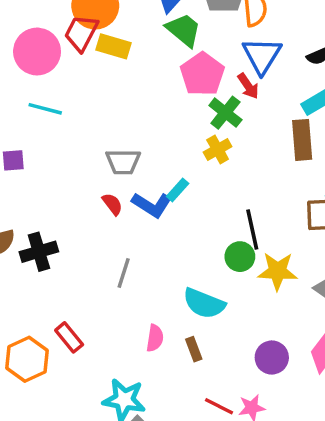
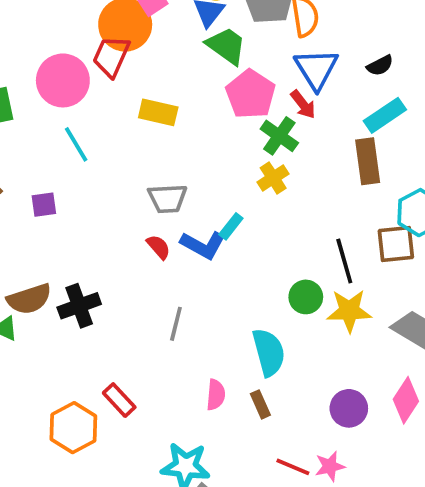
yellow rectangle: (114, 46) -> (158, 112), moved
cyan line: (45, 109) -> (76, 144), turned 48
black line: (252, 230) -> (344, 261), moved
cyan semicircle: (204, 303) -> (269, 352), turned -123

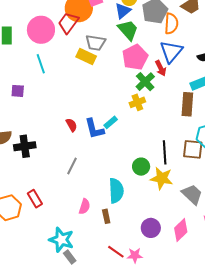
gray trapezoid: (168, 199) -> (96, 43), moved
blue L-shape: (203, 245) -> (94, 129), turned 35

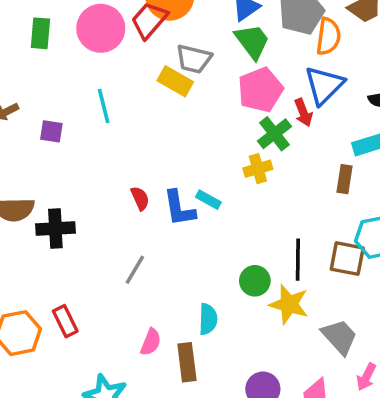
cyan line: (41, 64) -> (104, 106), moved
brown rectangle: (187, 104) -> (345, 179), size x0.7
cyan rectangle: (111, 122) -> (208, 200), turned 64
cyan semicircle: (116, 191) -> (208, 319), size x0.7
brown rectangle: (106, 216) -> (187, 362), size x1.5

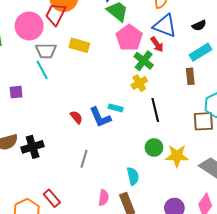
gray trapezoid: (194, 59) -> (46, 51), moved
blue triangle: (324, 85) -> (165, 26), turned -40
black line: (298, 260) -> (155, 110), moved

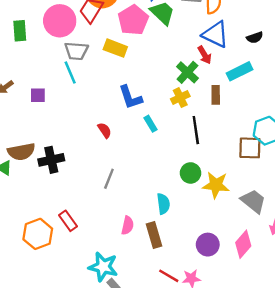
pink pentagon: (129, 38) -> (133, 20), moved
cyan rectangle: (201, 52) -> (240, 71), moved
brown rectangle: (190, 76) -> (216, 95), moved
cyan rectangle: (116, 108) -> (151, 124), turned 40
blue L-shape: (100, 117) -> (130, 97), moved

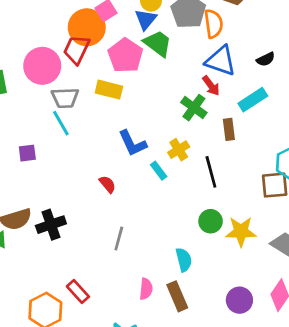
yellow cross: (180, 98) -> (179, 150), moved

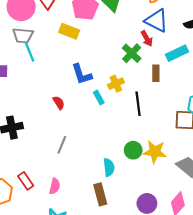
gray trapezoid: (65, 98) -> (23, 36), moved
green circle: (211, 221) -> (133, 150), moved
pink semicircle: (146, 289) -> (55, 186), moved

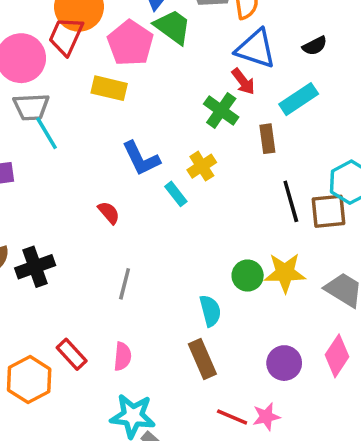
black line: (138, 104) -> (291, 201), moved

